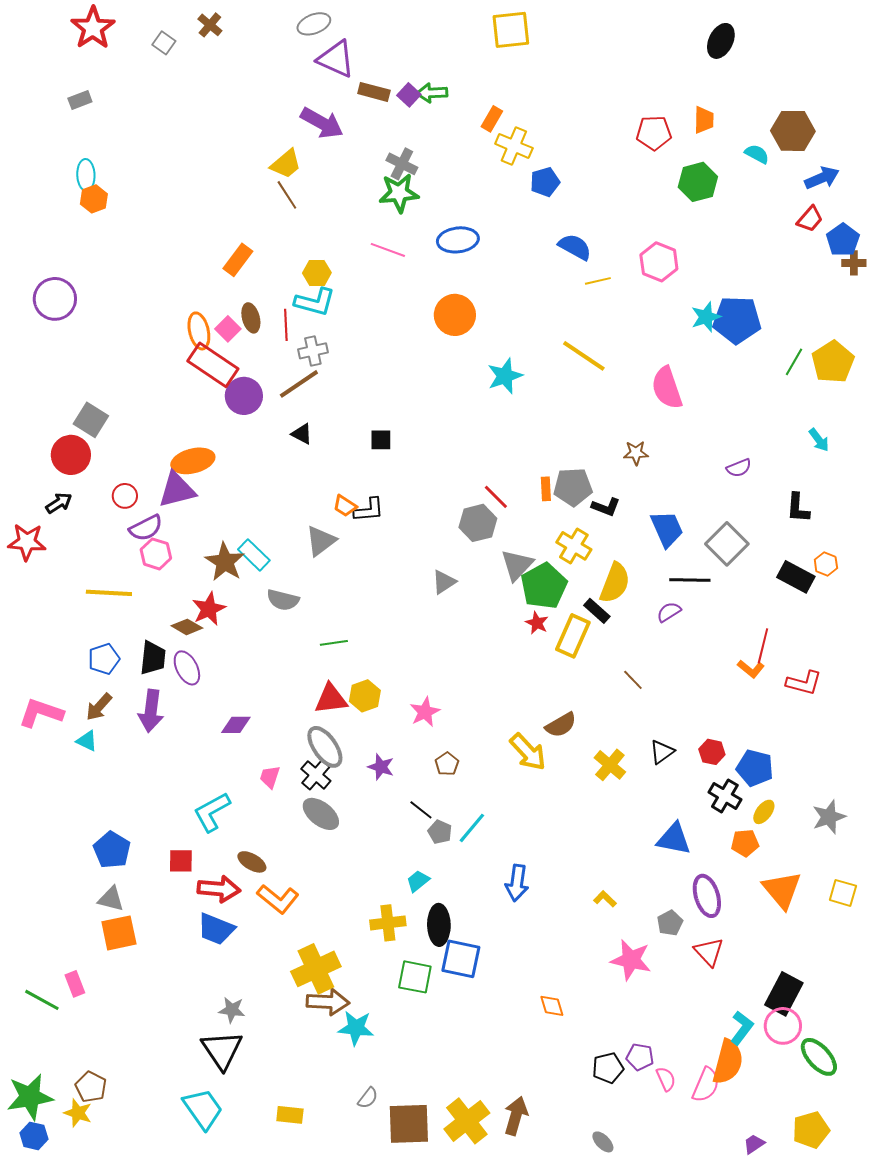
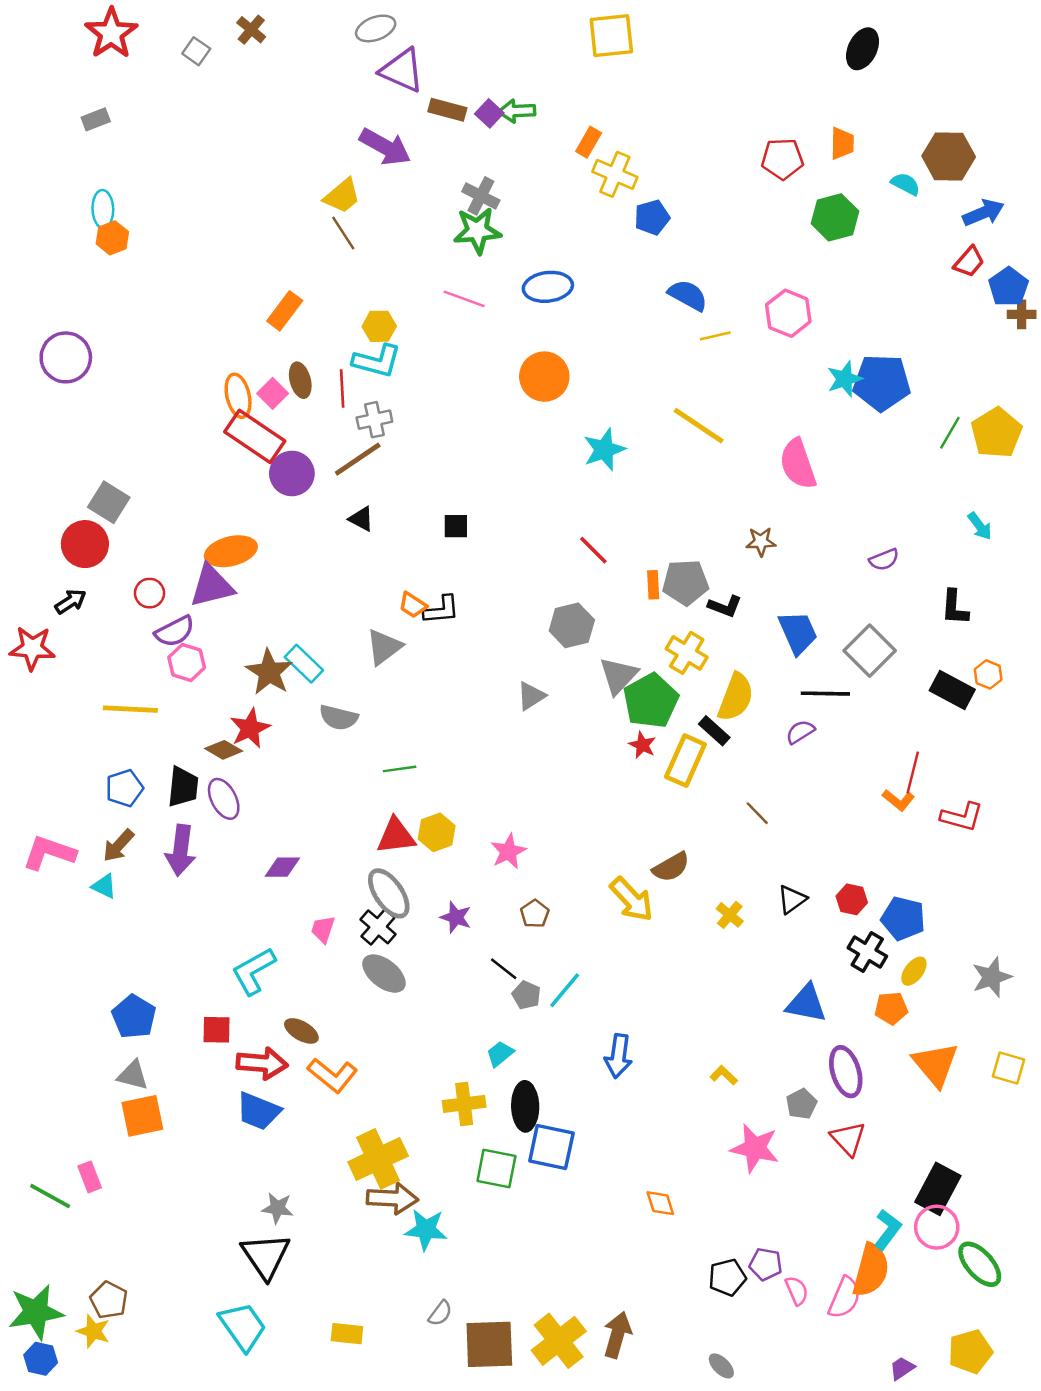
red line: (496, 497) -> (593, 550), moved
yellow cross: (610, 765) -> (730, 915), size x0.7

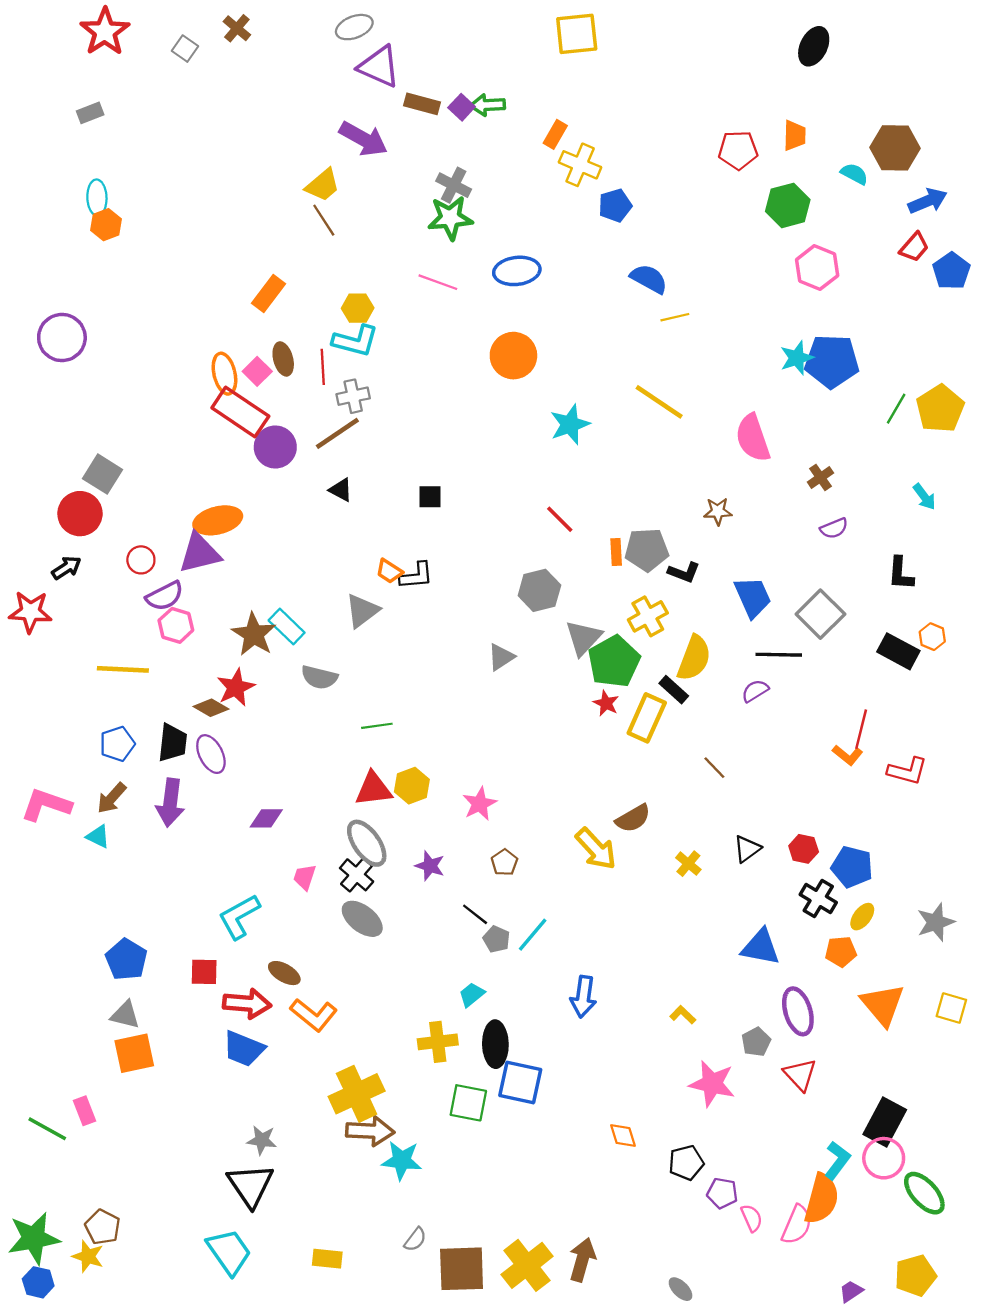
pink hexagon: (788, 313) -> (817, 268), moved
brown cross: (1022, 314) -> (820, 477), moved, turned -35
yellow cross: (687, 653) -> (648, 616), turned 30
black pentagon: (727, 1277) -> (686, 1163), moved

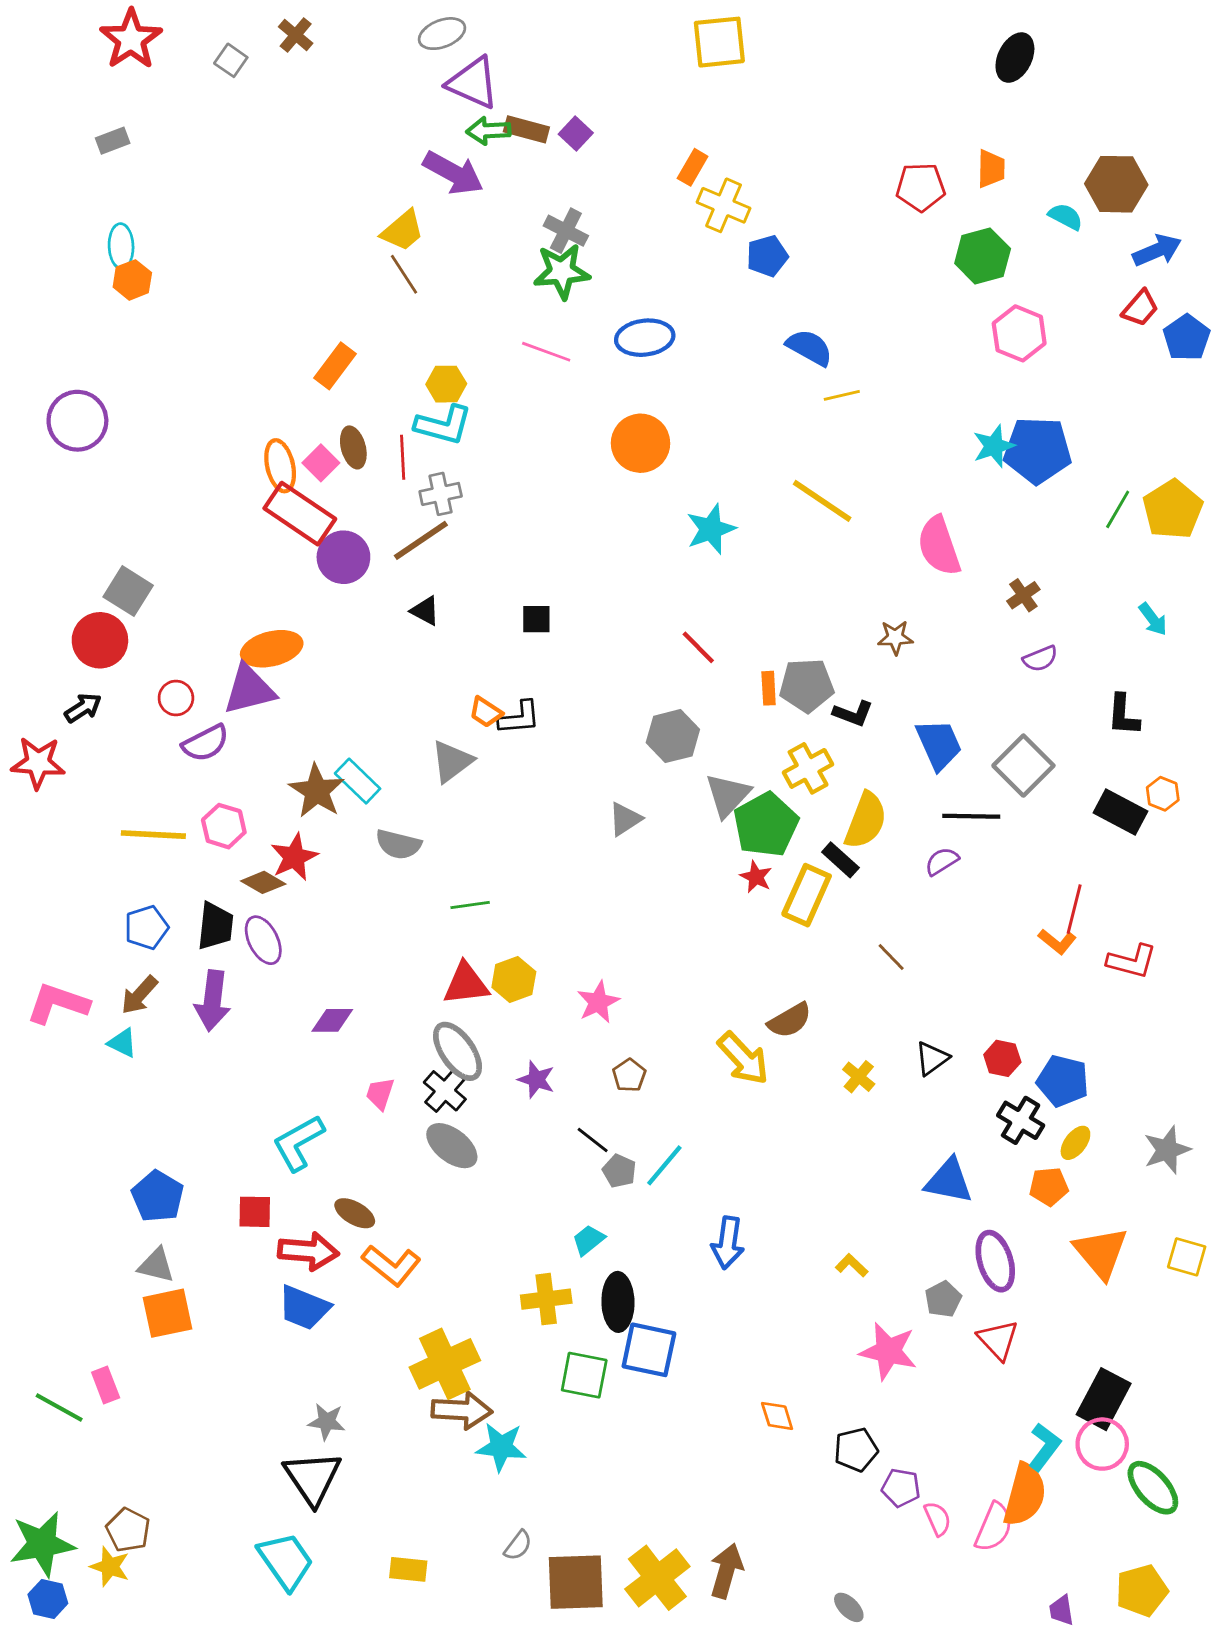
green arrow: (487, 105) -> (488, 131), moved
pink hexagon: (176, 625) -> (224, 826), moved
purple trapezoid: (851, 1291) -> (1061, 1610), turned -65

